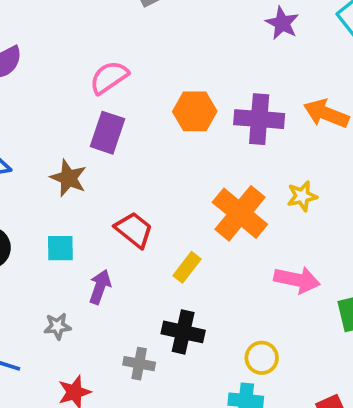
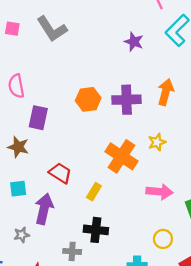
pink semicircle: (109, 77) -> (16, 86), moved, turned -60
orange arrow: (326, 114) -> (166, 92), turned 90
purple arrow: (100, 287) -> (44, 209), size x1.5
yellow circle: (262, 358) -> (163, 239), moved

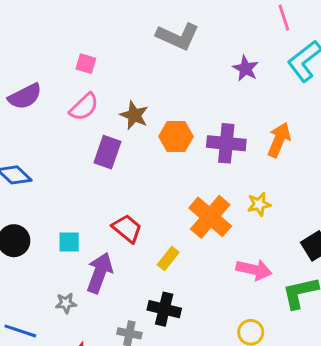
pink square: (12, 29) -> (86, 64), moved
gray L-shape: (52, 29) -> (178, 36), moved, turned -40
pink semicircle: (16, 86) -> (84, 107), turned -130
brown star: (18, 147) -> (134, 115), moved

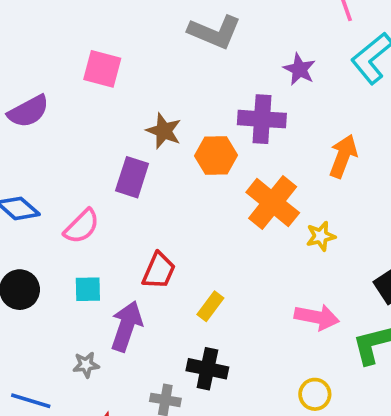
pink square: (86, 64) -> (102, 69), size x1.5
pink semicircle: (84, 107) -> (82, 226), moved
purple cross: (226, 143) -> (262, 119), moved
orange cross: (210, 217) -> (273, 202), moved
red trapezoid: (127, 228) -> (159, 271), turned 76

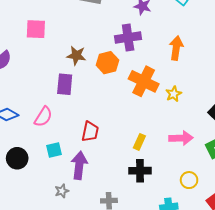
yellow rectangle: (210, 306) -> (139, 142), moved
black cross: (207, 369) -> (140, 171), moved

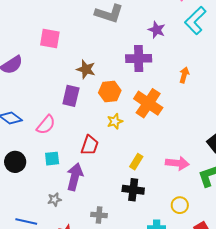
orange arrow: (176, 48) -> (184, 75), size x0.7
orange hexagon: (107, 63) -> (110, 92), moved
yellow star: (174, 94) -> (115, 121), moved

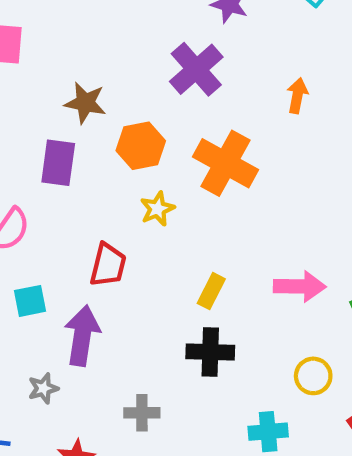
purple cross: (139, 58) -> (196, 69), turned -35

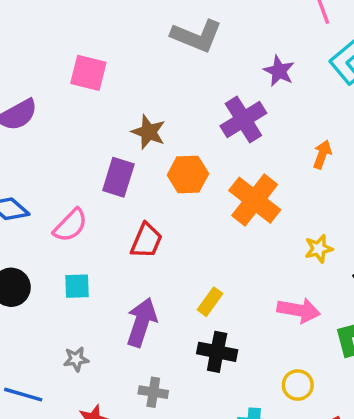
yellow star: (157, 209) -> (319, 249), moved
red trapezoid: (108, 265) -> (146, 241), moved
yellow rectangle: (211, 291) -> (210, 302), moved
purple arrow: (82, 336) -> (142, 322), moved

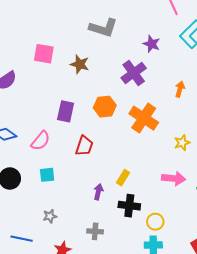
brown star: (149, 132) -> (80, 64), moved
purple arrow: (142, 322) -> (98, 192), moved, size x0.6
yellow circle: (298, 385) -> (155, 222), moved

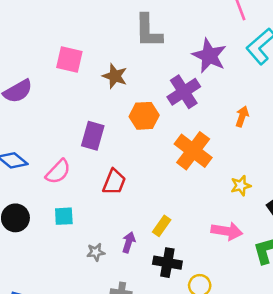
gray L-shape: (103, 28) -> (148, 31), turned 68
purple star: (152, 44) -> (209, 56), size x1.5
orange hexagon: (105, 107) -> (144, 116), moved
gray star: (50, 216) -> (96, 252), moved

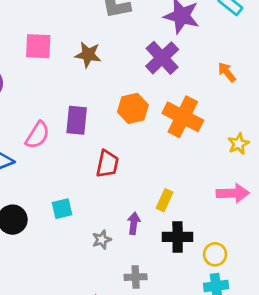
orange hexagon: (144, 116) -> (133, 108), moved
orange arrow: (242, 116) -> (227, 72), turned -48
pink semicircle: (58, 172) -> (37, 135), moved

